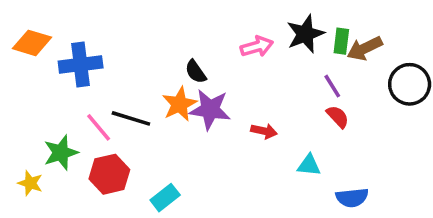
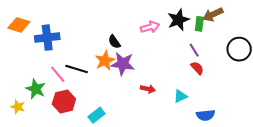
brown arrow: (365, 48) -> (213, 14), moved
red arrow: (264, 131) -> (148, 89), moved
green star: (61, 153) -> (36, 89), turned -30
cyan triangle: (309, 165) -> (180, 96), turned -32

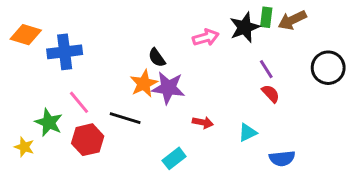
green rectangle: (199, 24) -> (266, 17), moved
black line: (77, 69) -> (125, 118), moved
cyan rectangle: (96, 115) -> (174, 158), moved

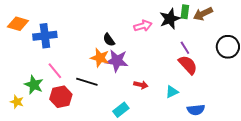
orange star: (144, 84) -> (100, 58), turned -30
red semicircle: (271, 94) -> (188, 65), size x1.5

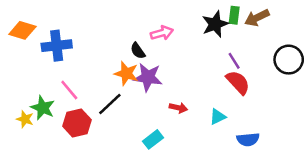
pink arrow: (143, 26) -> (162, 33), moved
black line: (87, 82) -> (110, 104), turned -60
yellow star: (17, 102) -> (25, 119), moved

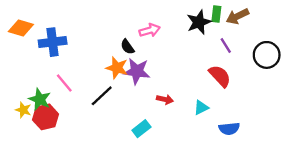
purple line: (234, 61) -> (226, 46), moved
red hexagon: (77, 123) -> (46, 117), moved

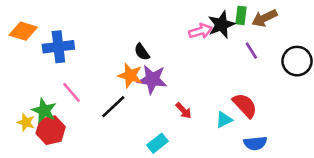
pink arrow: (150, 30) -> (201, 31), moved
red semicircle: (220, 76) -> (245, 105), moved
red arrow: (165, 99) -> (184, 111), turned 35

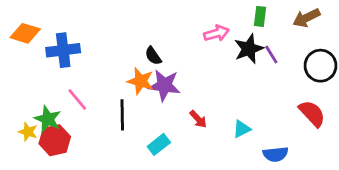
brown arrow: (264, 18) -> (306, 18), moved
black star: (221, 25) -> (249, 49), moved
red semicircle: (245, 105) -> (312, 113), moved
black line: (113, 107) -> (122, 115), turned -48
cyan rectangle: (158, 143) -> (159, 144), moved

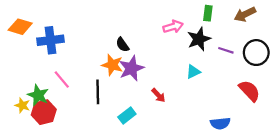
purple line: (271, 54) -> (226, 50), moved, turned -40
purple star: (164, 85) -> (131, 68), turned -30
cyan triangle: (242, 129) -> (193, 72), moved

